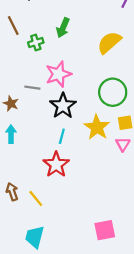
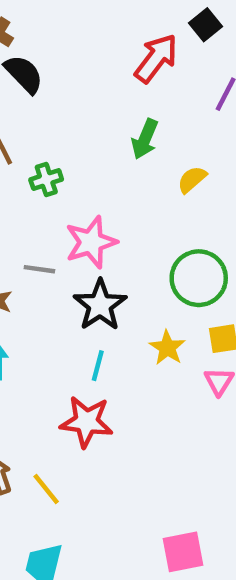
green arrow: (63, 28) -> (145, 139), moved
yellow semicircle: (109, 42) -> (192, 179), size x0.6
yellow star: (97, 127) -> (167, 348), size x0.7
red star: (56, 165) -> (87, 422), turned -30

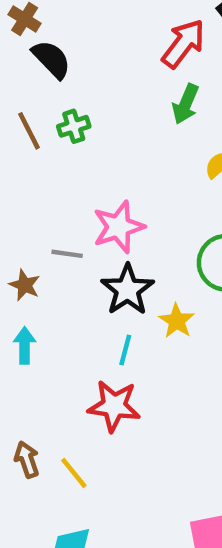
green arrow: (145, 139) -> (186, 104), moved
green cross: (46, 179) -> (74, 126), moved
yellow star: (167, 348) -> (177, 321), moved

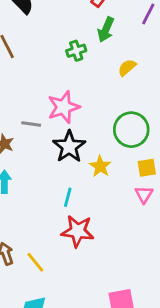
green cross: (74, 126) -> (76, 51), moved
cyan line: (125, 350) -> (68, 197), moved
red star: (114, 406) -> (78, 231), moved

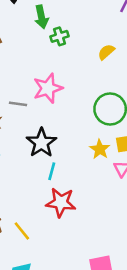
green arrow: (106, 30) -> (41, 17), moved, turned -35
black star: (69, 147) -> (41, 143), moved
yellow star: (100, 166) -> (100, 149), moved

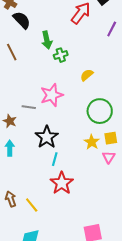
yellow semicircle: (106, 52) -> (87, 75), moved
red star: (61, 202) -> (62, 183), turned 30

